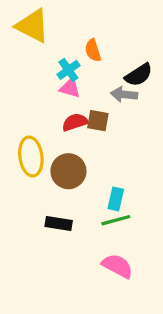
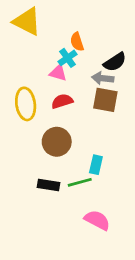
cyan cross: (68, 70) -> (68, 58), moved
brown square: (98, 121) -> (105, 100), moved, size x1.4
yellow ellipse: (31, 156) -> (26, 104), moved
green line: (116, 220) -> (80, 182), moved

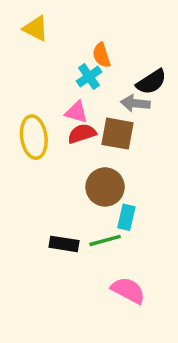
yellow triangle: (27, 21) -> (36, 28), size x0.7
pink triangle: (58, 73) -> (77, 112), moved
brown square: (105, 100) -> (118, 134), moved
brown circle: (57, 142) -> (105, 187), moved

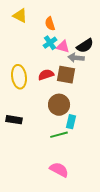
orange semicircle: (101, 55) -> (50, 24), moved
pink triangle: (77, 112) -> (63, 47), moved
black rectangle: (64, 244) -> (14, 120), moved
pink semicircle: (128, 290) -> (59, 170), moved

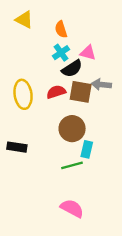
black semicircle: (85, 46) -> (72, 69), moved
pink triangle: (63, 47) -> (88, 53), moved
gray arrow: (76, 58) -> (101, 85), moved

